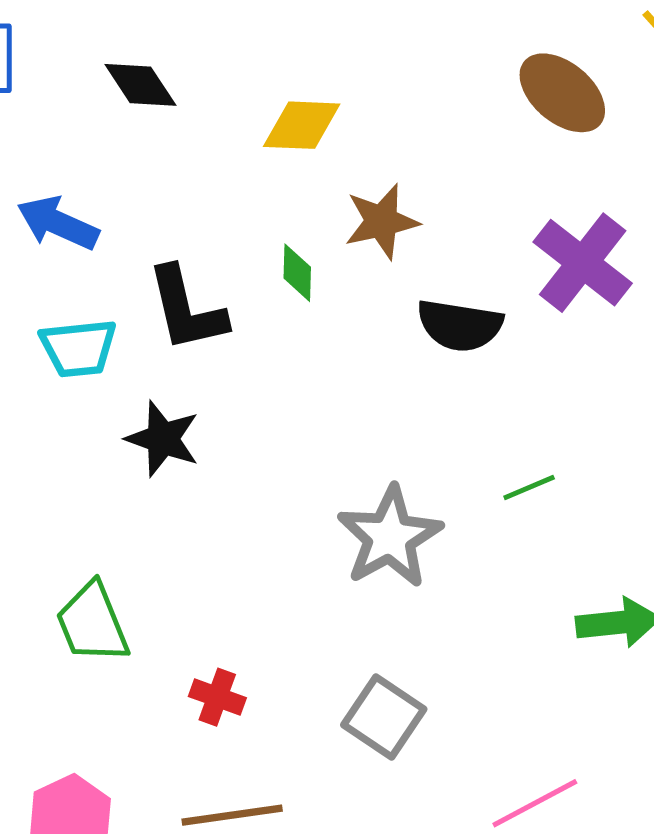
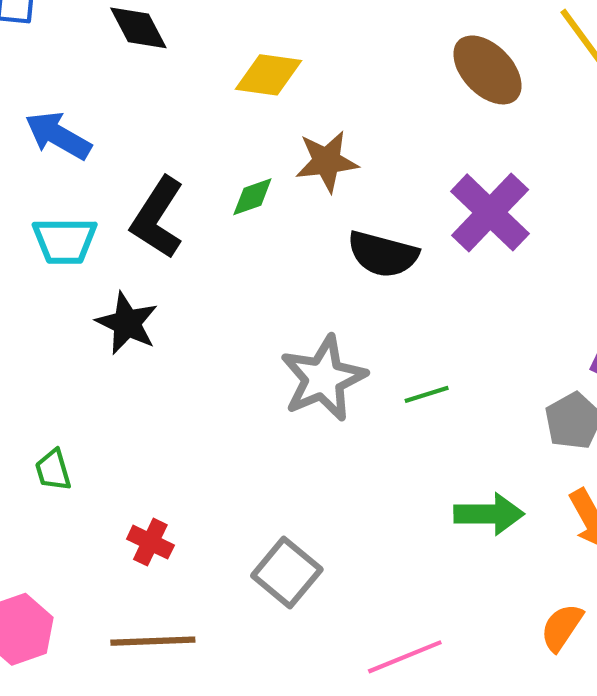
green diamond: (297, 273) -> (252, 197), turned 63
black L-shape: (186, 309) -> (158, 218), turned 40
gray star: (390, 537) -> (323, 378), moved
green trapezoid: (92, 623) -> (53, 470), size x0.6

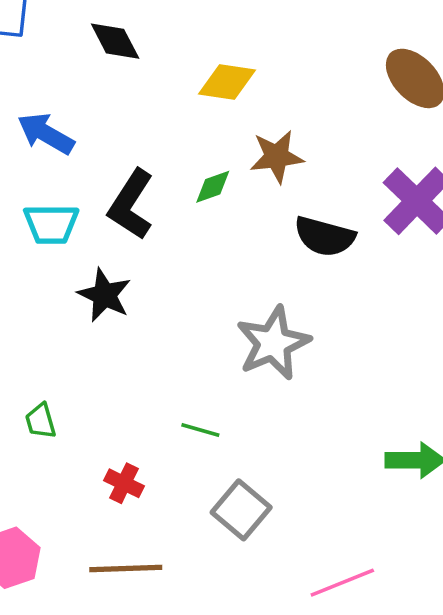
green line: (427, 394) -> (200, 430), moved, turned 33

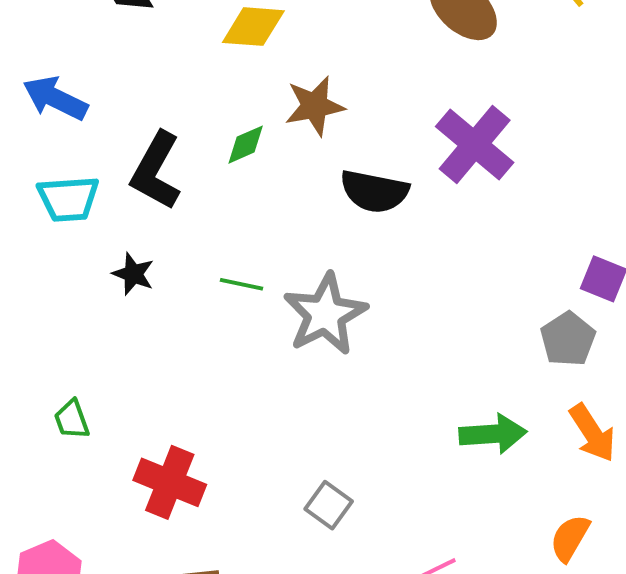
black star: (104, 295) -> (133, 274), size x0.7
green line: (200, 430) -> (242, 284), moved
red cross: (124, 483) -> (170, 482), size x1.6
gray square: (241, 510) -> (329, 505), moved, size x0.7

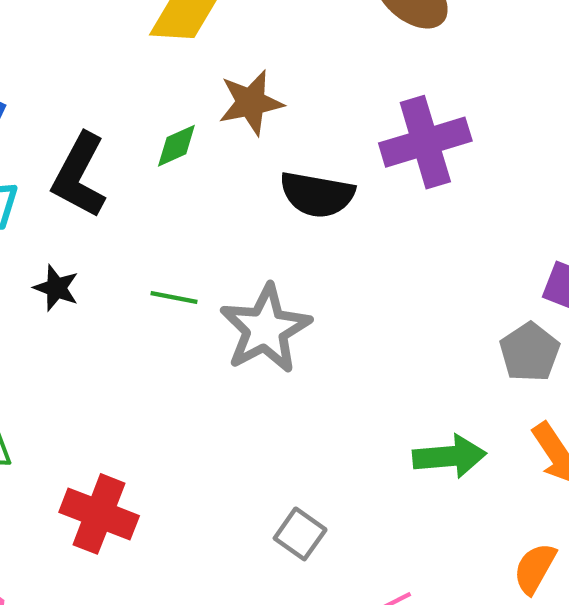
purple cross: (475, 145) -> (425, 142), turned 34
gray square: (329, 505) -> (300, 534), moved

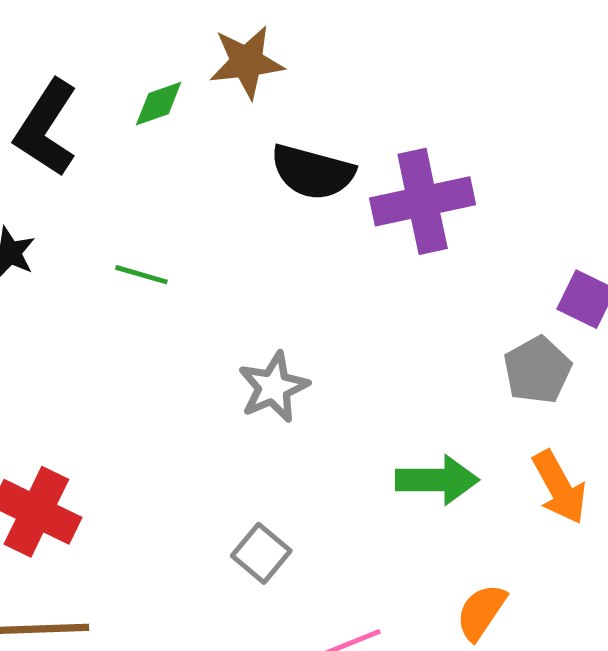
purple cross: (425, 142) -> (423, 201), moved
gray star: (265, 329) -> (273, 387), moved, size x0.7
orange semicircle: (535, 568) -> (481, 612), moved

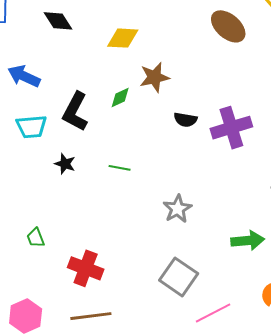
black semicircle: (313, 172) -> (185, 120), size x0.7
gray square: (261, 553) -> (179, 277), size x1.6

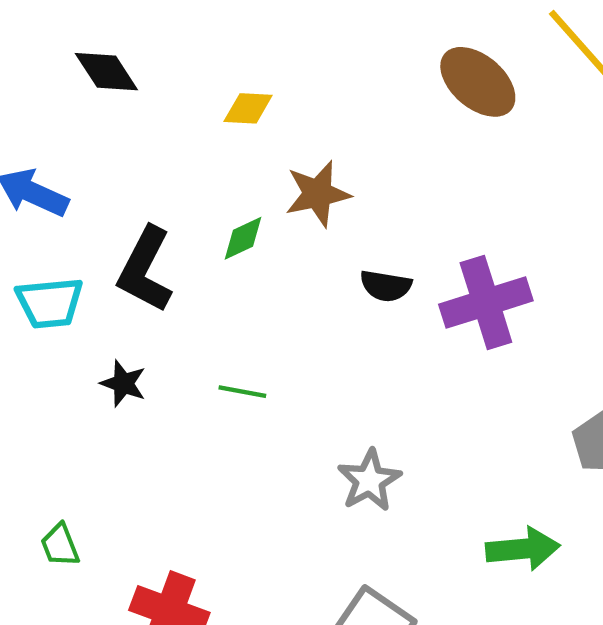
yellow diamond: (123, 38) -> (248, 108), size x0.7

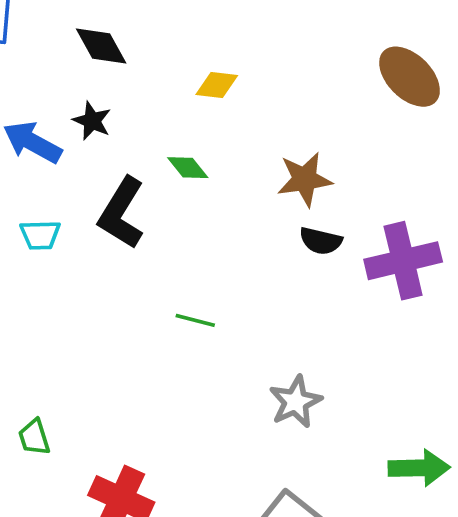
brown star: (318, 194) -> (305, 179), moved
green diamond: (243, 238) -> (188, 168), moved, turned 72
cyan trapezoid: (50, 303) -> (40, 235), size x0.7
black star: (123, 383) -> (92, 121), moved

